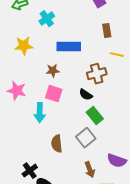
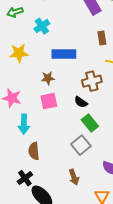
pink square: (54, 94) -> (49, 101), turned -30
cyan arrow: (40, 113) -> (24, 124), moved
brown semicircle: (57, 144) -> (34, 151), moved
brown arrow: (90, 170) -> (74, 177), moved

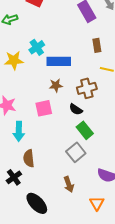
cyan cross: (42, 26) -> (37, 47), moved
brown star: (48, 78) -> (56, 85), moved
black cross: (25, 178) -> (14, 177), moved

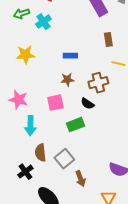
cyan cross: (37, 47) -> (43, 22), moved
blue rectangle: (59, 61) -> (70, 56), size x0.6
green rectangle: (85, 130) -> (75, 125), moved, turned -72
gray square: (76, 152) -> (64, 159), moved

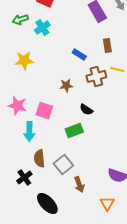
blue rectangle: (70, 56) -> (79, 54), moved, turned 32
brown cross: (98, 83) -> (96, 76), moved
pink square: (55, 103) -> (44, 110), moved, turned 30

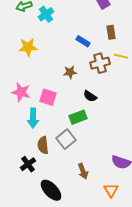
gray square: (63, 164) -> (66, 139), moved

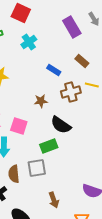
cyan cross: (46, 14) -> (29, 42), moved
brown rectangle: (111, 32) -> (82, 61), turned -40
black semicircle: (90, 96) -> (61, 125), size x1.5
gray square: (66, 139) -> (37, 168), turned 30

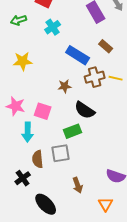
blue rectangle: (54, 70) -> (78, 55), size x1.6
yellow line: (92, 85) -> (116, 78), moved

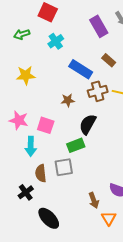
black semicircle: (85, 110) -> (88, 124), turned 85
brown arrow: (78, 185) -> (94, 200), moved

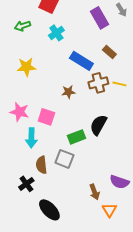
black semicircle: (88, 124) -> (98, 125), moved
gray square: (64, 167) -> (64, 159), turned 30

